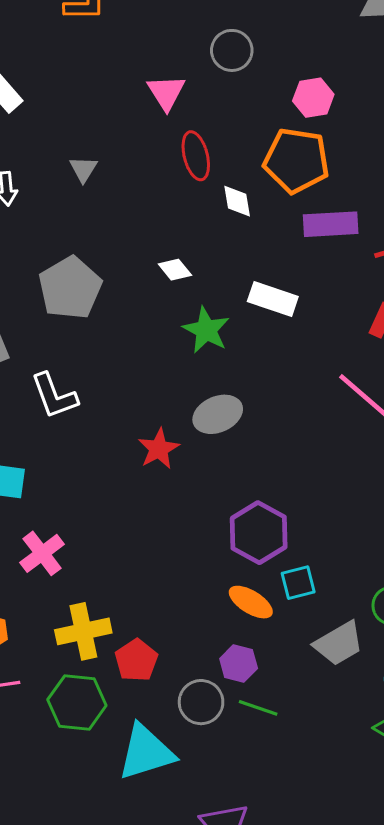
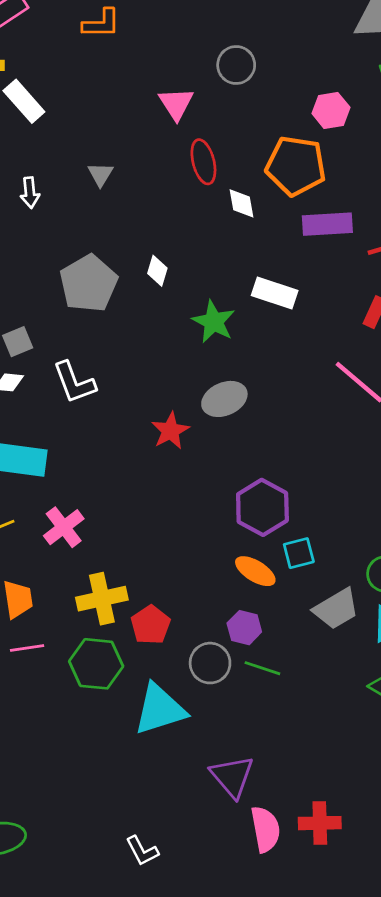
pink hexagon: (313, 98) -> (331, 110), moved
white diamond: (175, 270) -> (157, 271), moved, turned 56

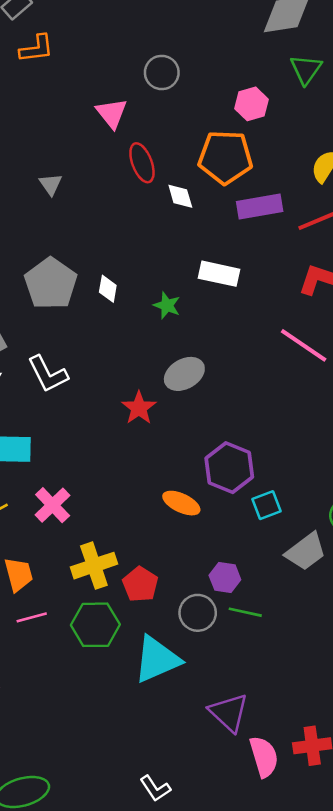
white diamond: (157, 271) -> (108, 289), moved
green star: (214, 322) -> (167, 305), size x0.7
orange ellipse: (255, 571) -> (181, 503), moved

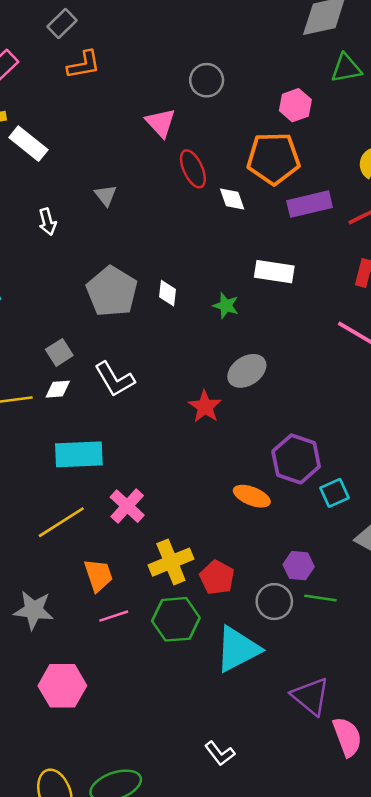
green triangle: (306, 69) -> (346, 68), turned 48
white L-shape: (155, 788) -> (220, 753), moved

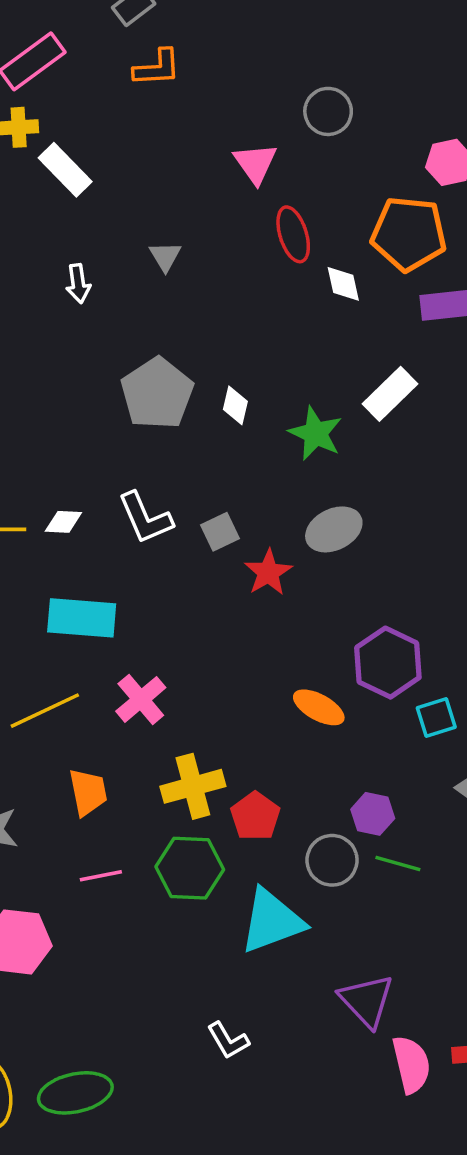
white rectangle: (274, 272) -> (390, 394), turned -60
green star: (226, 306) -> (316, 433), size x1.4
gray square: (59, 352) -> (220, 532), moved
pink line: (114, 616) -> (101, 876), moved
white L-shape: (220, 753) -> (228, 1040), moved

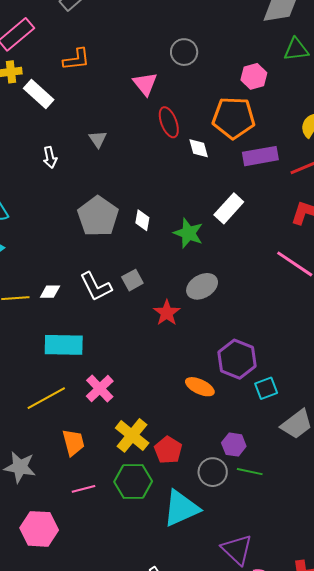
orange L-shape: (157, 68) -> (76, 59), moved
gray square: (220, 532) -> (132, 280), moved
yellow cross: (193, 786) -> (132, 435), turned -32

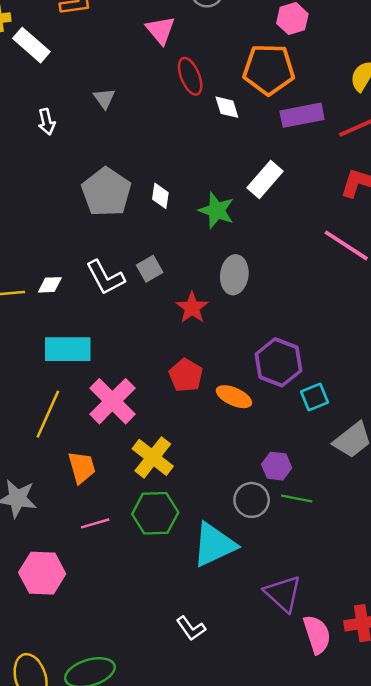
gray ellipse: (202, 286) -> (234, 275), turned -52
pink cross: (100, 389) -> (112, 401), size x1.4
yellow line: (46, 398) -> (48, 414), turned -36
red pentagon: (168, 450) -> (186, 375), moved

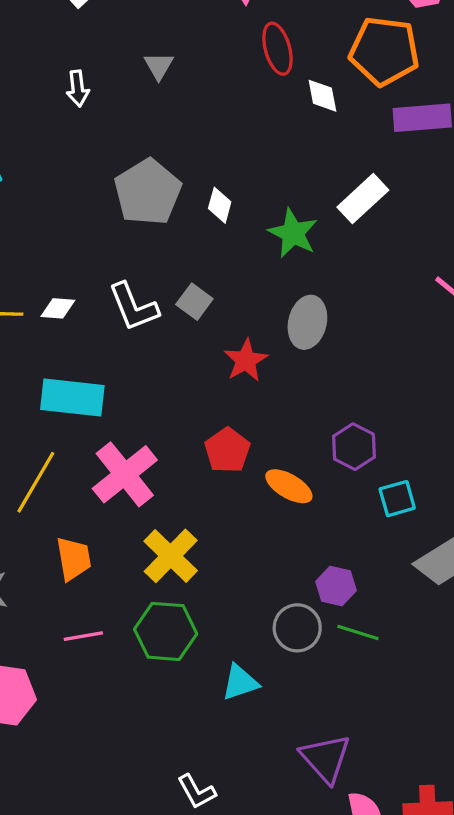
gray square: (150, 269) -> (194, 302), turned -30
purple hexagon: (279, 362) -> (354, 447), size x0.7
cyan triangle: (214, 545) -> (240, 682), size x0.6

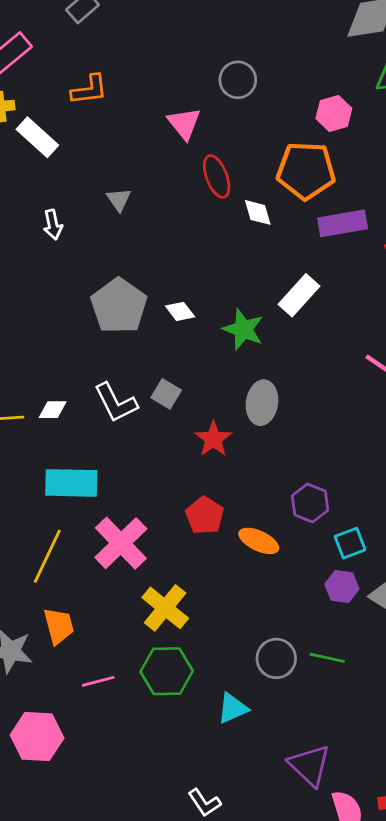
white diamond: (220, 205) -> (180, 311), turned -48
orange trapezoid: (74, 559) -> (59, 626), moved
purple hexagon: (336, 586) -> (342, 586), moved

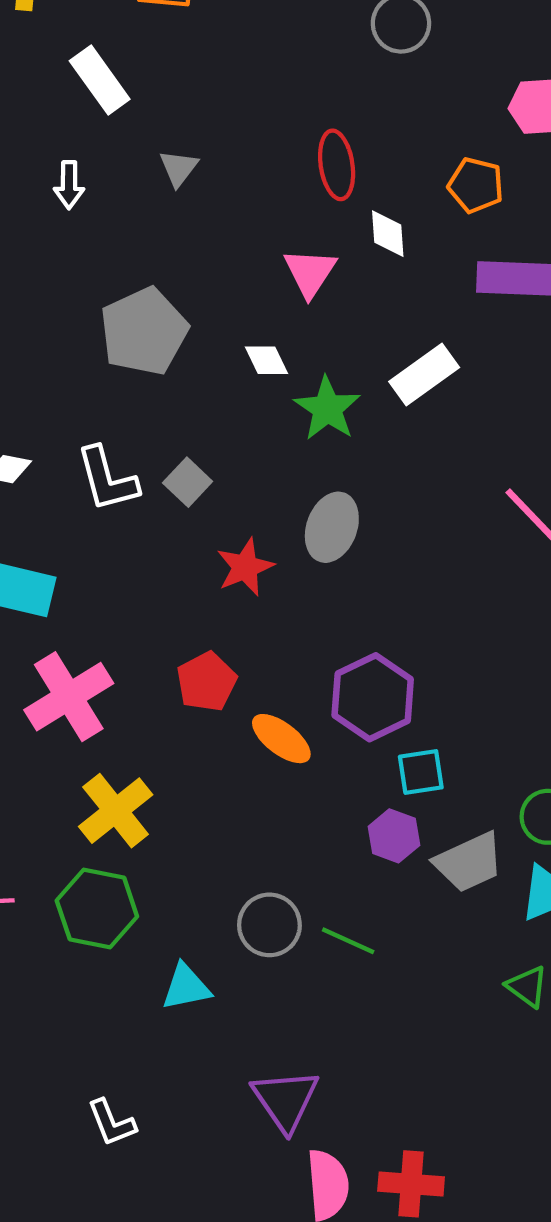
pink triangle: (184, 123) -> (310, 273), moved
white rectangle: (37, 137) -> (100, 80), moved
orange pentagon: (306, 171) -> (476, 185), size x0.6
white diamond: (180, 311) -> (267, 360), moved
purple hexagon: (310, 503) -> (373, 697), size x1.4

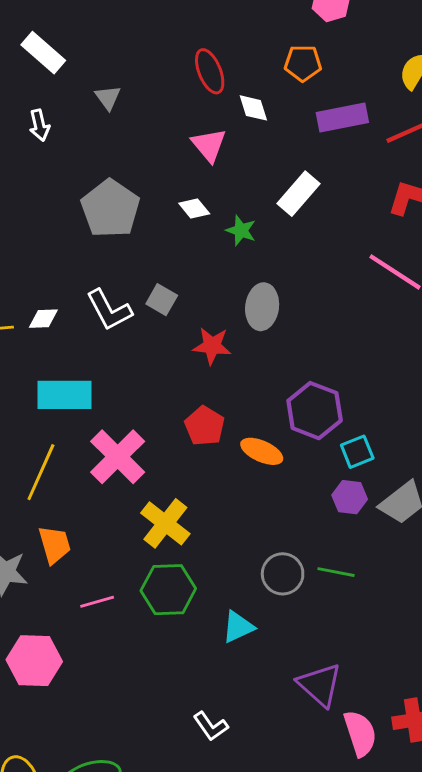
green star: (327, 408) -> (241, 230), size x0.7
red star: (245, 567) -> (212, 346), turned -30

